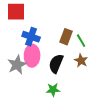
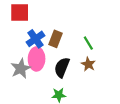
blue cross: (31, 37) -> (35, 39), turned 36
brown rectangle: (66, 37) -> (56, 39), moved

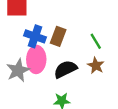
blue cross: (35, 39) -> (35, 36), turned -36
black semicircle: (62, 67) -> (65, 69), turned 42

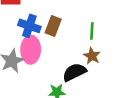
green line: (96, 41) -> (92, 31), turned 35
black semicircle: (65, 69) -> (74, 72), moved

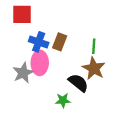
brown star: (92, 56) -> (94, 68), size x1.5
black semicircle: (74, 72) -> (78, 83), turned 65

